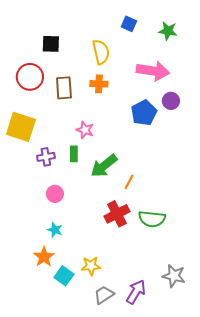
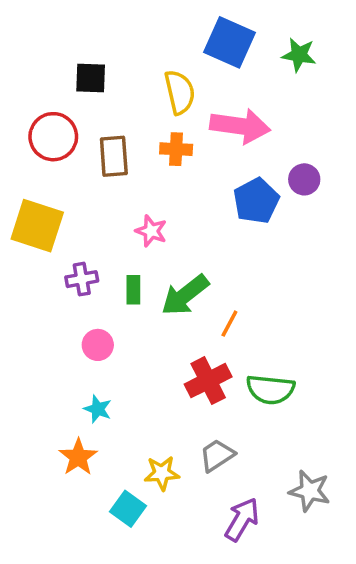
blue square: (129, 24) -> (229, 42), size x1.8
pink arrow: (153, 71) -> (240, 126), moved
green rectangle: (74, 154) -> (133, 290), moved
cyan square: (64, 276) -> (128, 509), moved
gray trapezoid: (104, 295) -> (217, 455), moved

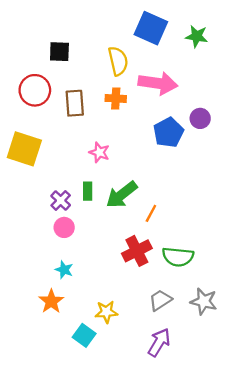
purple cross: (82, 279) -> (61, 200), moved, turned -36
gray trapezoid: (217, 455) -> (160, 300), moved
gray star: (310, 491) -> (204, 301), moved

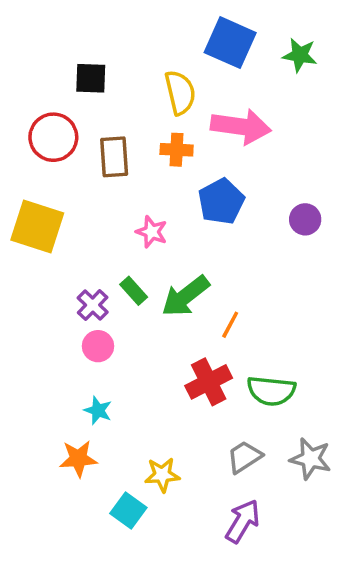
purple circle: (200, 118) -> (305, 219), moved
blue pentagon: (168, 132) -> (221, 201), moved
green rectangle: (88, 191) -> (134, 291), turned -42
orange star: (51, 301) -> (78, 459), turned 30

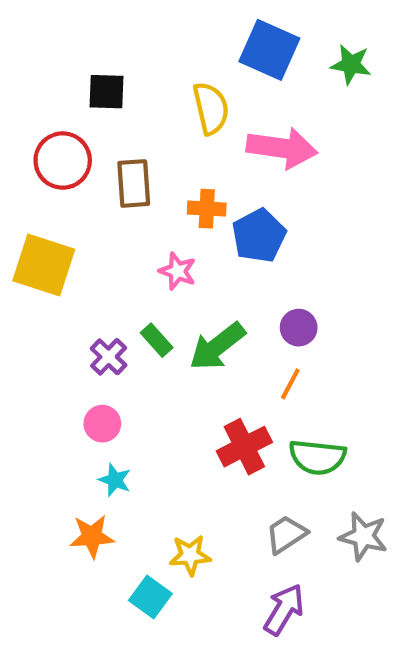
orange cross: (177, 150) -> (207, 209), moved
purple circle: (305, 219) -> (299, 328), moved
orange line: (230, 325) -> (290, 384), moved
pink circle: (98, 346) -> (102, 424), moved

